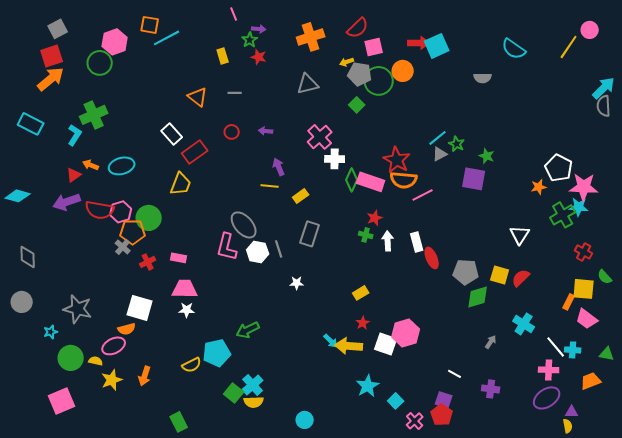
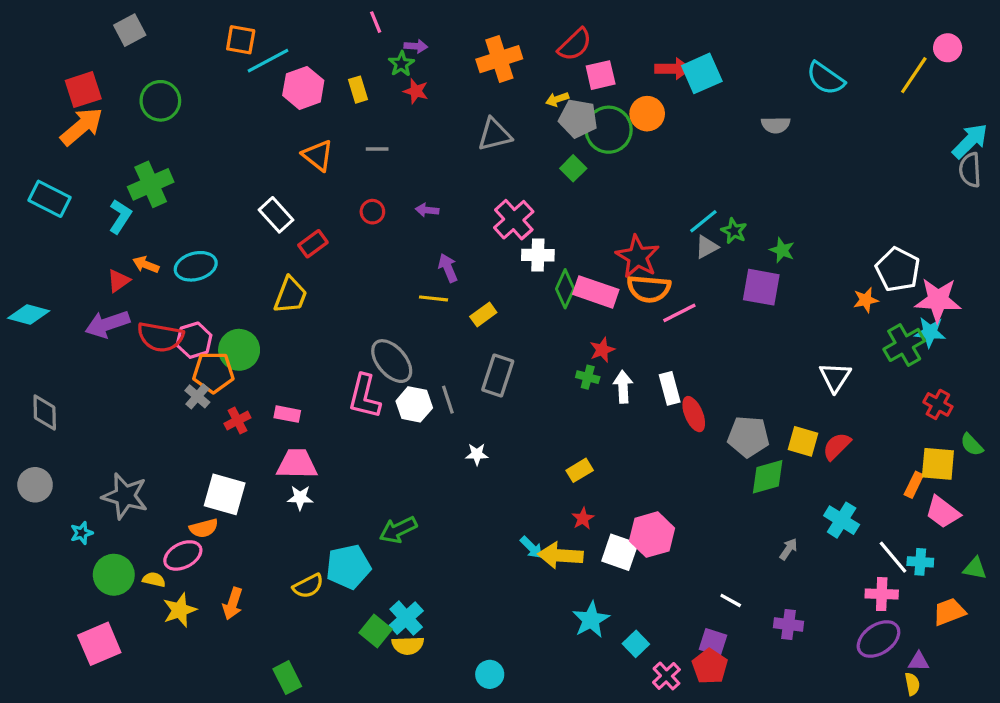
gray square: (58, 29) -> (130, 30), moved
pink hexagon: (115, 42) -> (303, 88), moved
red rectangle: (195, 152) -> (313, 244), size x0.7

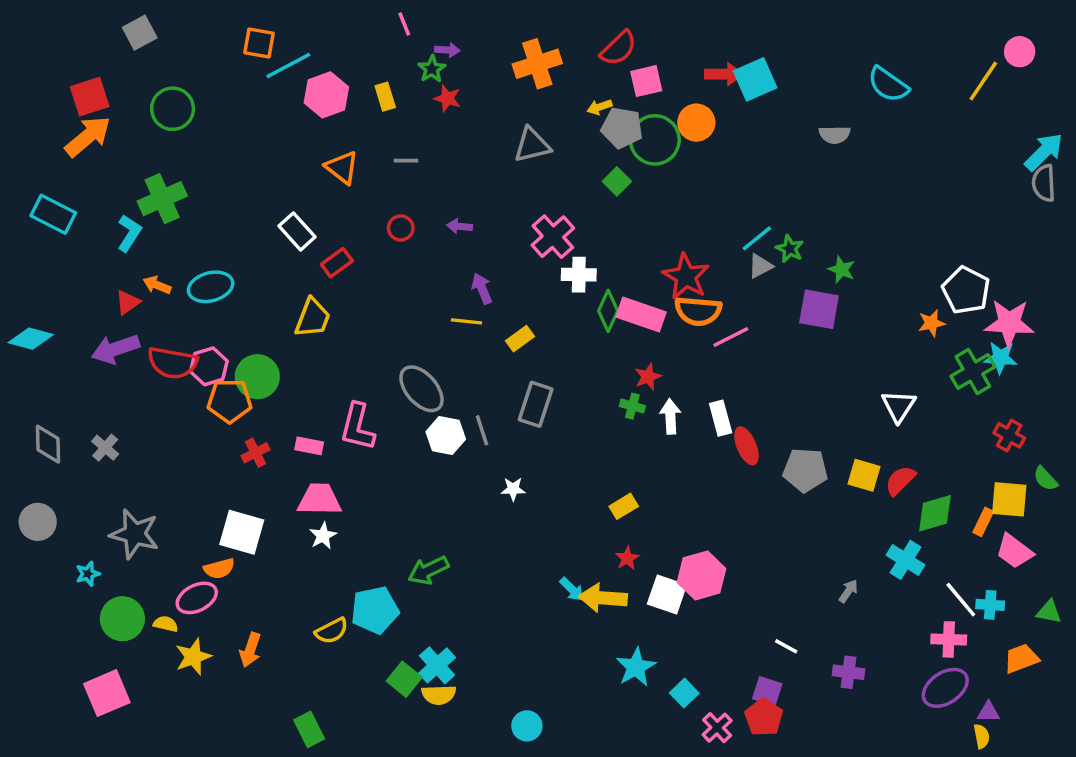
gray cross: (197, 396) -> (105, 448), moved
pink L-shape: (364, 396) -> (358, 427), moved
green diamond: (768, 477) -> (935, 513), moved
white star: (300, 498) -> (323, 536), turned -30

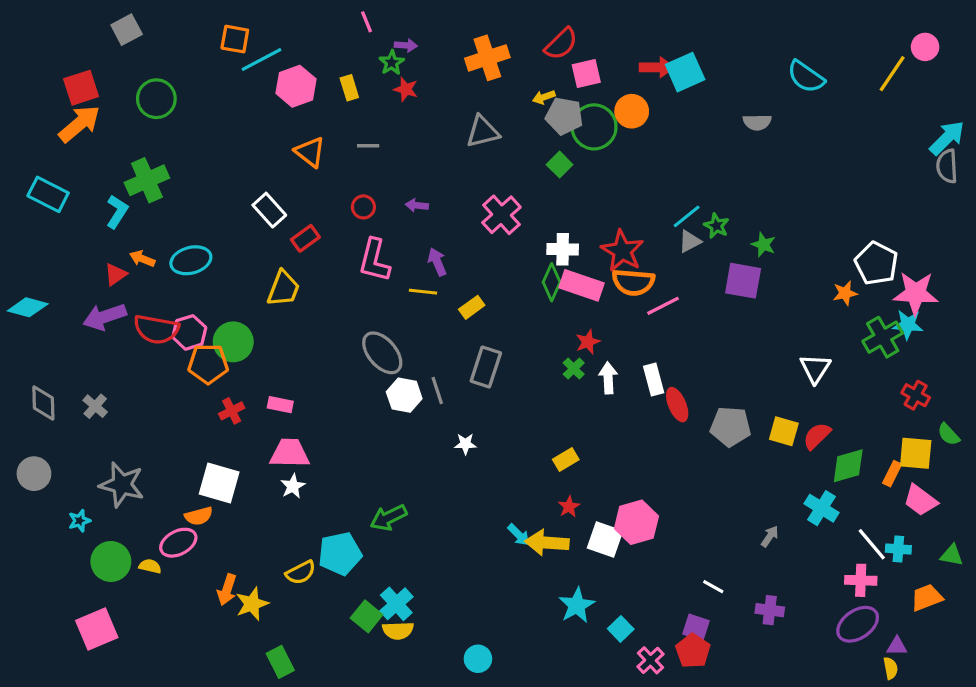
white cross: (579, 275) -> (563, 249), moved
green cross: (632, 406) -> (574, 369), turned 30
pink L-shape: (358, 427) -> (374, 260), moved
yellow star: (193, 657) -> (252, 604), moved

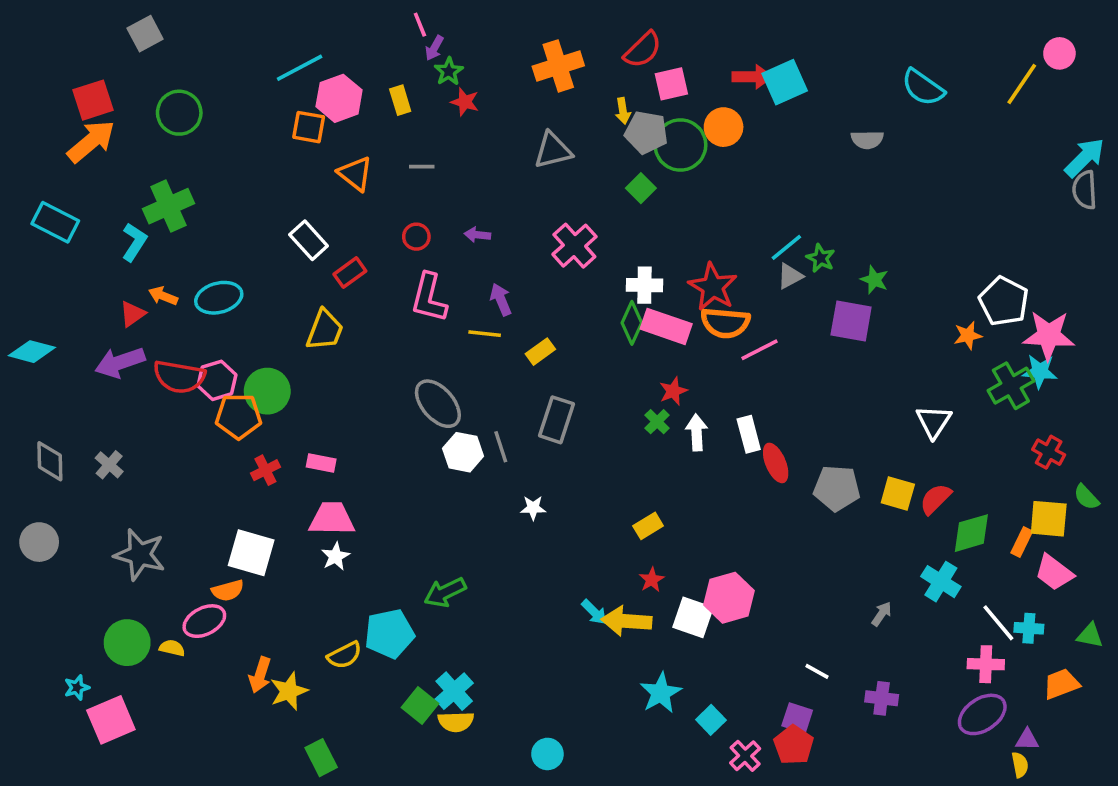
orange square: (235, 39) -> (309, 127), moved
purple arrow: (406, 45) -> (434, 48), moved, turned 115
yellow arrow: (544, 97) -> (623, 111), turned -80
cyan star: (79, 521) -> (77, 688), moved

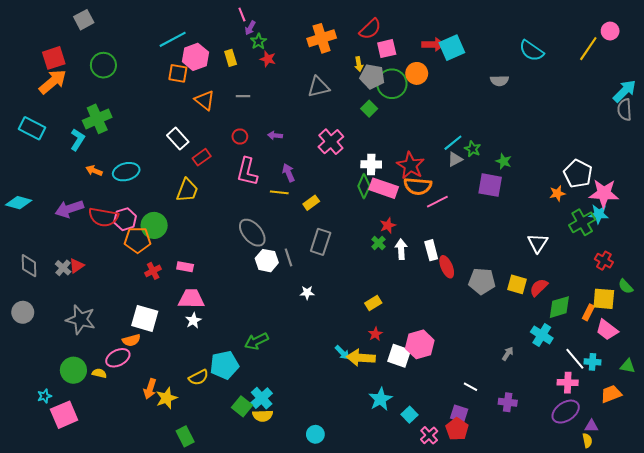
red triangle: (133, 314) -> (77, 266), moved

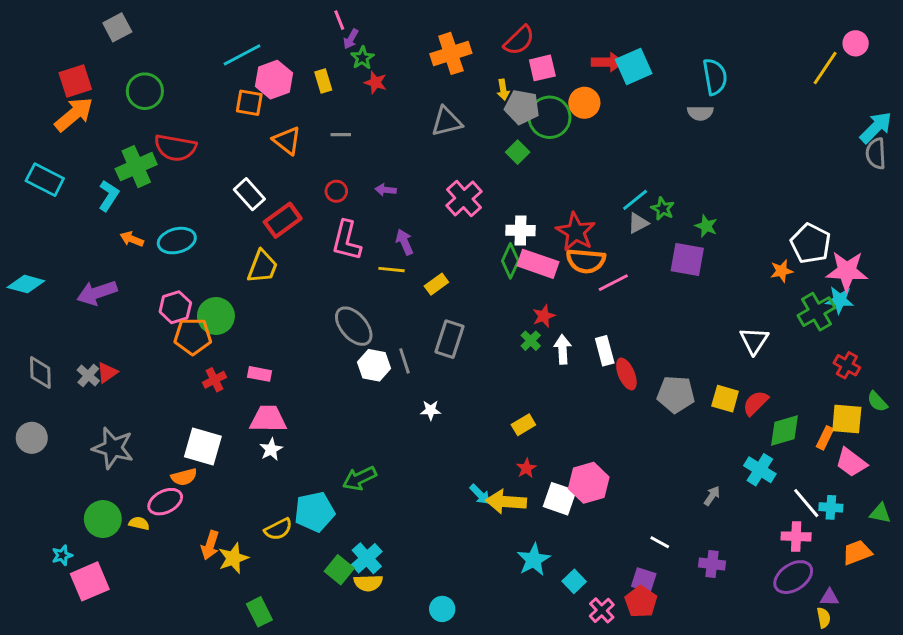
cyan semicircle: (531, 51) -> (715, 77), moved, turned -135
red rectangle: (202, 157) -> (283, 220), size x1.4
red semicircle: (103, 217) -> (175, 148), moved

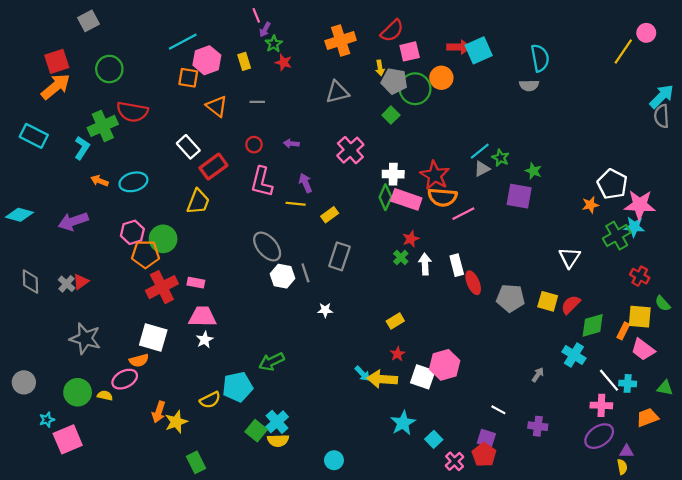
red cross: (214, 380) -> (162, 287), size x1.8
gray circle: (32, 438) -> (24, 382), moved

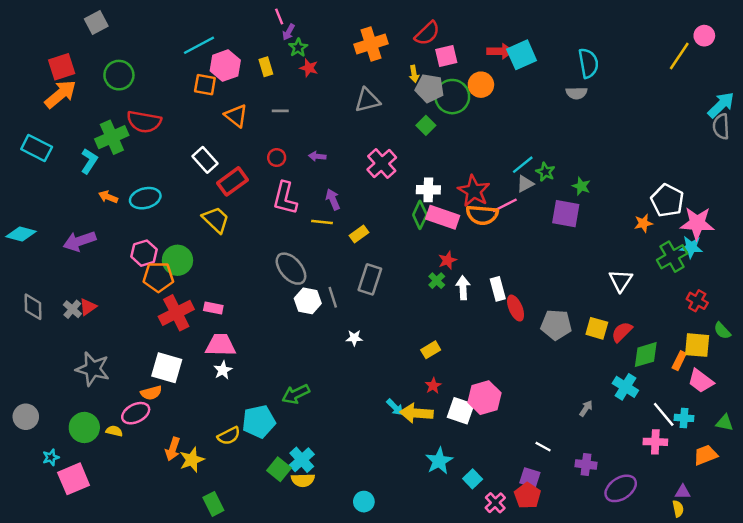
yellow trapezoid: (198, 202) -> (216, 220), turned -68
pink line: (463, 214) -> (505, 205), moved
purple ellipse: (599, 436) -> (621, 488), moved

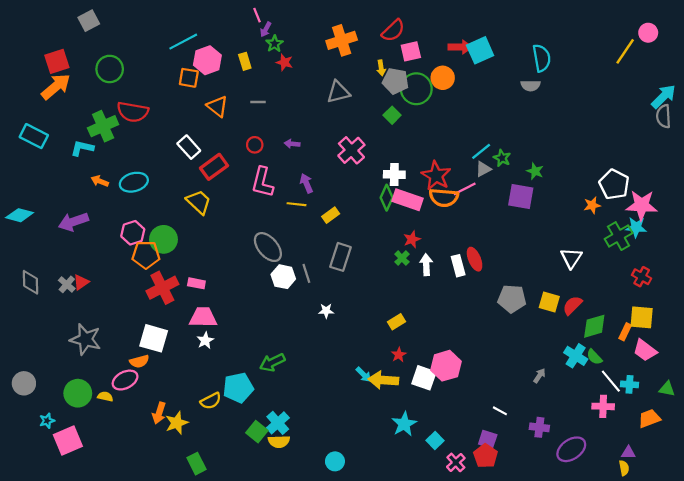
cyan L-shape: (89, 161) -> (82, 148), turned -110
red ellipse: (516, 308) -> (475, 259), moved
green semicircle: (722, 331) -> (594, 357), moved

